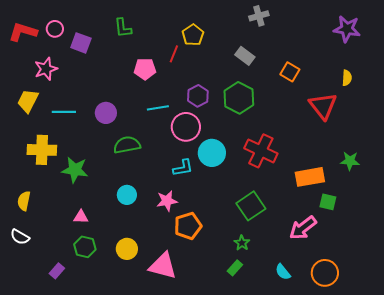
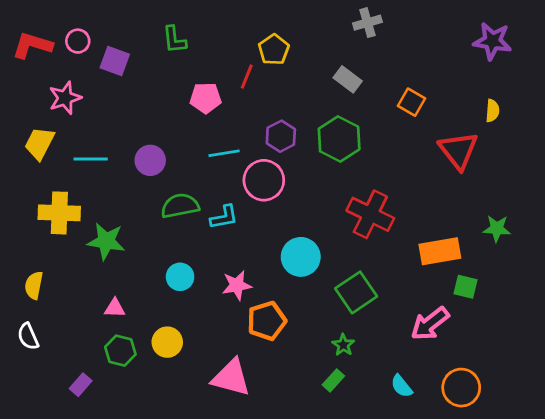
cyan circle: (212, 153) -> (301, 257), moved
cyan L-shape: (183, 168) -> (224, 217), moved
white semicircle: (20, 237) -> (28, 336), turned 36
yellow circle: (127, 249) -> (167, 342), moved

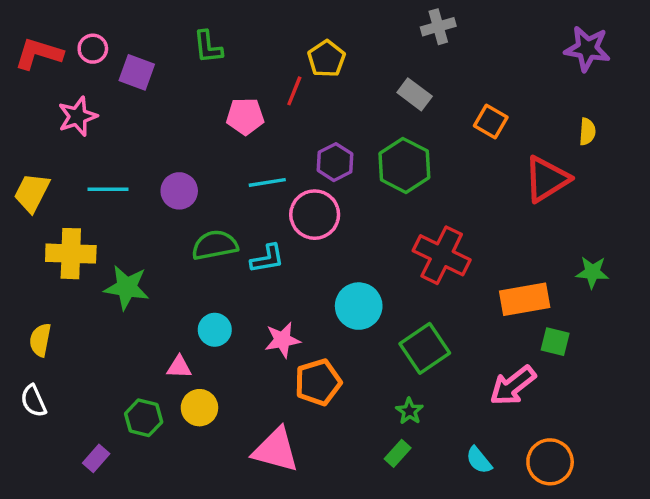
yellow trapezoid: (39, 143) -> (32, 193), moved
red triangle: (458, 150) -> (547, 179), turned 36
pink triangle: (115, 308) -> (179, 367), moved

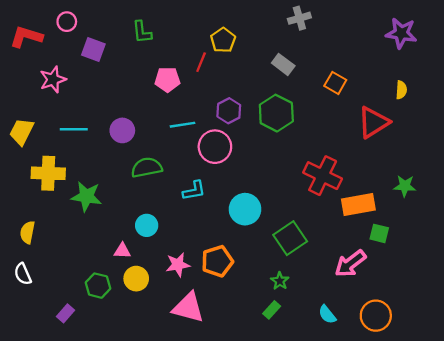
pink circle: (93, 49) -> (67, 22), moved
red cross: (442, 255) -> (323, 176), moved
cyan L-shape: (267, 259) -> (194, 191), moved
pink star: (282, 340) -> (178, 265), moved

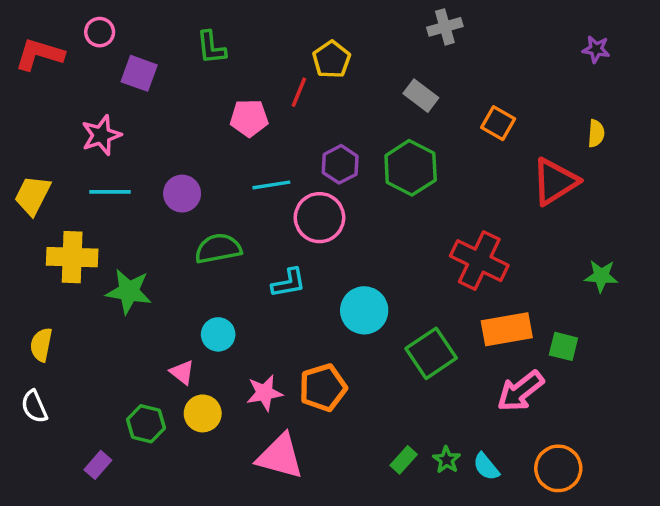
purple star: (401, 33) -> (596, 49), size x0.6
pink star: (53, 80) -> (101, 135), moved
orange rectangle: (358, 205) -> (507, 329), moved
pink triangle: (122, 251) -> (182, 372), turned 36
green star: (280, 281) -> (447, 460), moved

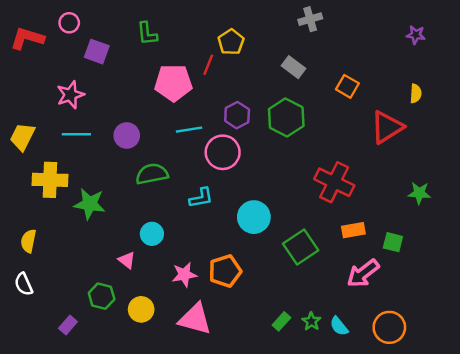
pink pentagon: (249, 118) -> (173, 83), size x1.4
orange rectangle: (507, 329) -> (353, 230), size x0.7
yellow circle: (203, 413) -> (141, 309), moved

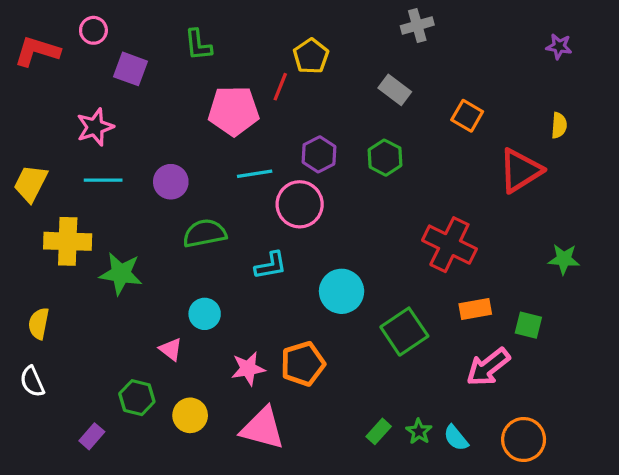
green hexagon: (286, 118) -> (385, 158), size x0.7

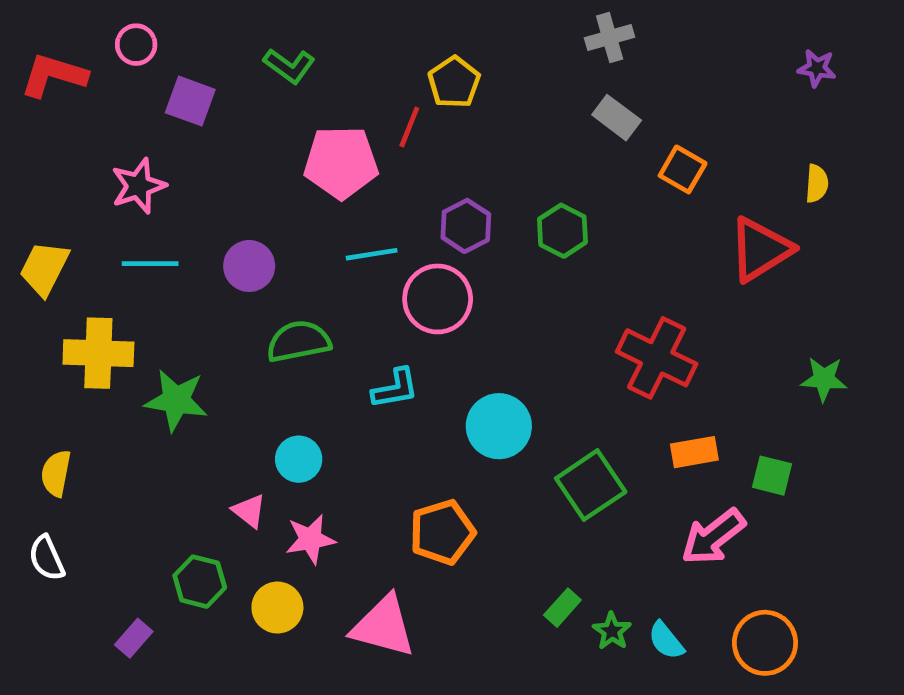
green L-shape: (198, 45) -> (289, 66), turned -48
gray rectangle: (395, 90) -> (617, 118), moved
pink star: (248, 369) -> (310, 539), moved
green rectangle: (379, 431) -> (562, 608), moved

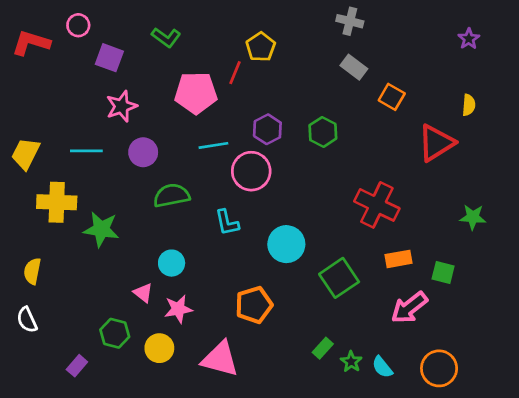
gray cross: (610, 38) -> (350, 21), turned 30
purple star: (817, 68) -> (469, 39), turned 30
pink star: (138, 186) -> (122, 106), moved
cyan L-shape: (395, 388) -> (227, 222), turned 88

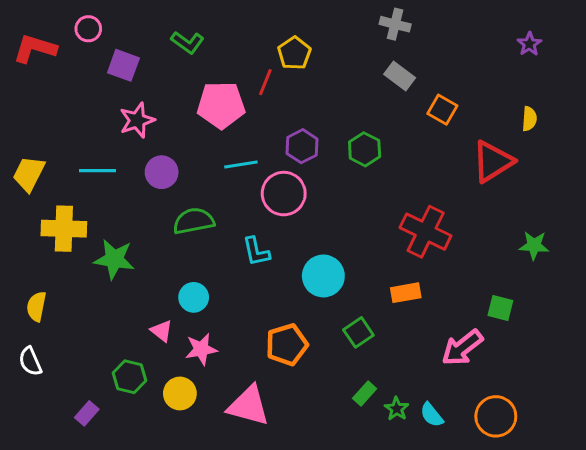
orange rectangle: (398, 259) -> (406, 293), moved
green square: (339, 278) -> (358, 332), moved, size x0.7

